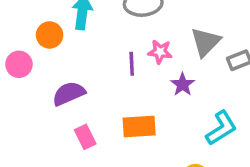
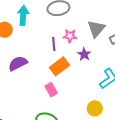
orange rectangle: (139, 127) -> (59, 66), moved, turned -30
pink rectangle: (85, 137) -> (51, 90), moved

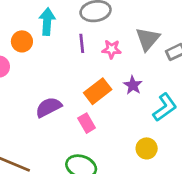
purple line: (54, 44) -> (82, 43), moved
purple star: (84, 54) -> (133, 85), moved
purple semicircle: (18, 63) -> (48, 107), moved

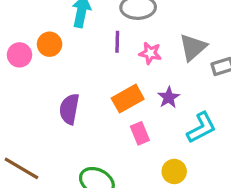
orange circle: (22, 41) -> (50, 44), moved
purple semicircle: (48, 107) -> (69, 109), turned -60
pink rectangle: (87, 123) -> (140, 133), moved

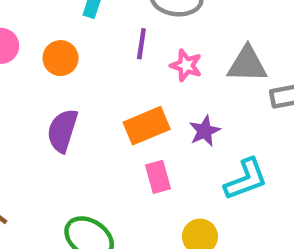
orange circle: (50, 44) -> (61, 58), moved
gray triangle: (193, 47) -> (247, 64), turned 36

